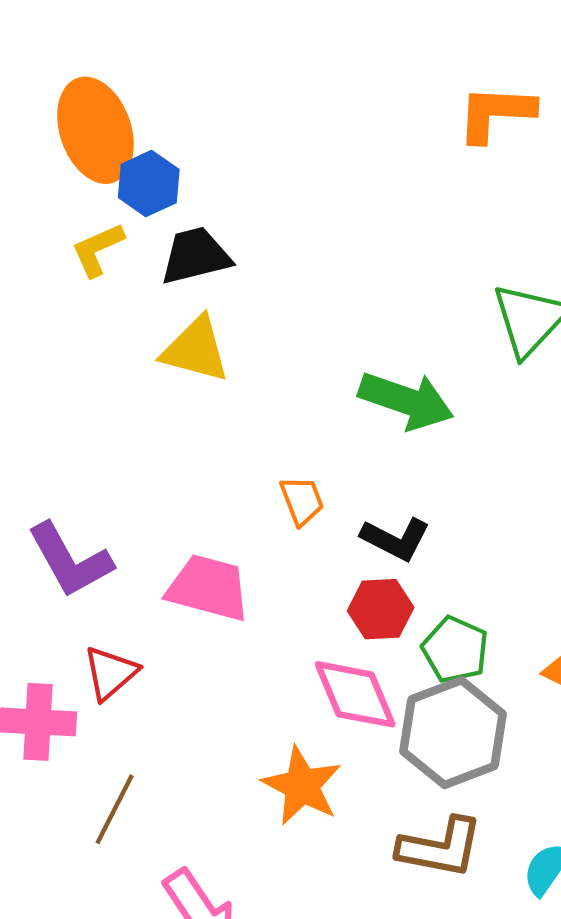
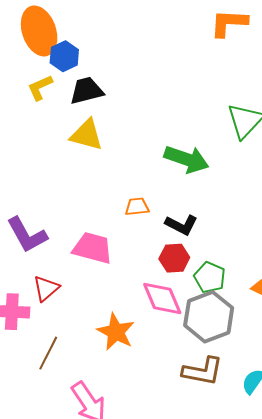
orange trapezoid: (302, 501) -> (137, 207), turned -75
orange star: (302, 786) -> (116, 332), moved

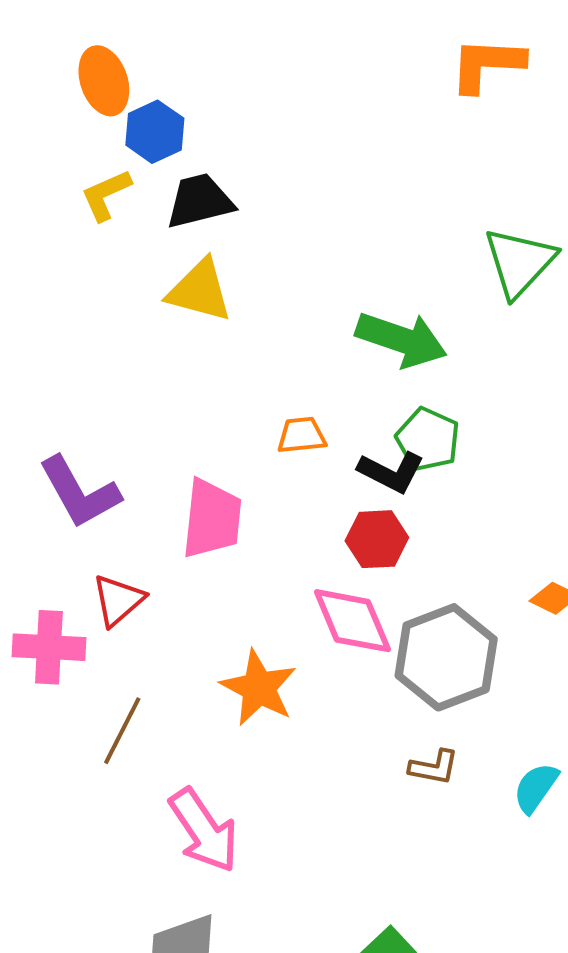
orange ellipse: (39, 31) -> (104, 81), size x0.7
pink trapezoid: (93, 248) -> (212, 519), turned 81
green pentagon: (210, 277) -> (428, 439), moved
brown L-shape: (203, 371) -> (434, 767), size x0.6

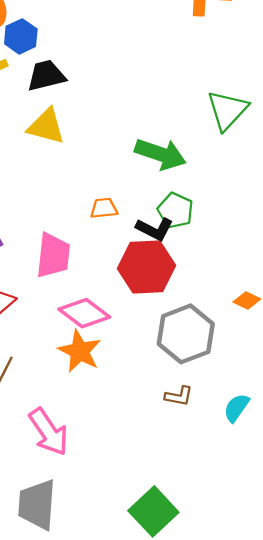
red hexagon: (377, 539) -> (147, 267), size x1.6
pink diamond: (352, 621) -> (84, 313), moved, turned -30

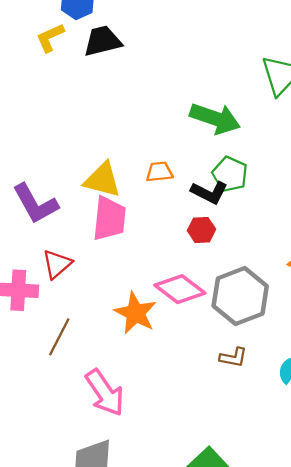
yellow triangle: (46, 126) -> (102, 180), moved
red hexagon: (147, 267) -> (201, 230), size x0.5
pink diamond: (84, 313) -> (180, 289), moved

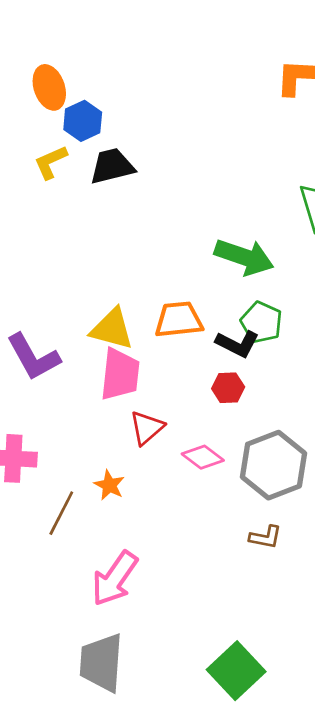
orange trapezoid: (159, 172) -> (179, 320), size x1.5
red triangle: (57, 264) -> (147, 428), moved
pink diamond: (180, 289) -> (203, 457), size x0.7
orange star: (135, 313) -> (109, 485), moved, size x0.6
pink arrow: (105, 393) -> (115, 579), turned 69

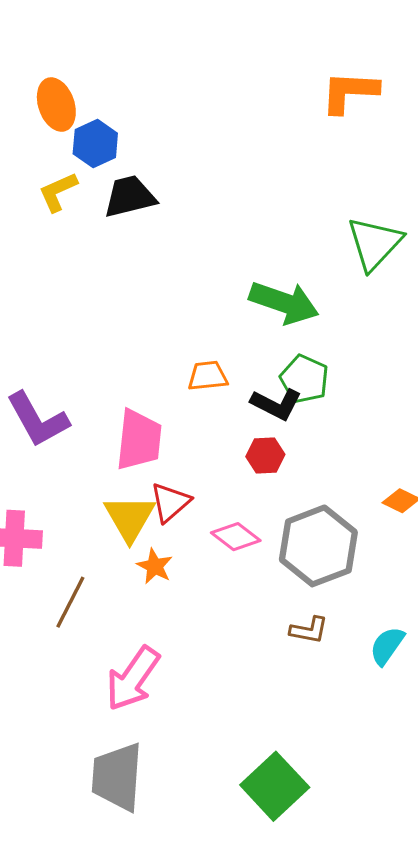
orange trapezoid: (179, 320) -> (208, 376), size x0.7
yellow triangle: (112, 329) -> (130, 518), moved, turned 45
orange star: (109, 485) -> (155, 566), moved

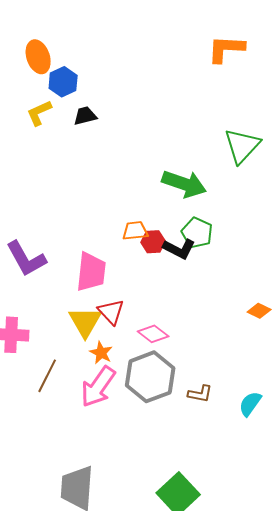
black trapezoid: (130, 197) -> (85, 116), size x0.7
red hexagon: (265, 455) -> (153, 242), moved
red triangle: (170, 502) -> (111, 312), turned -32
gray hexagon: (318, 546) -> (150, 377), moved
pink arrow: (133, 679) -> (98, 387), moved

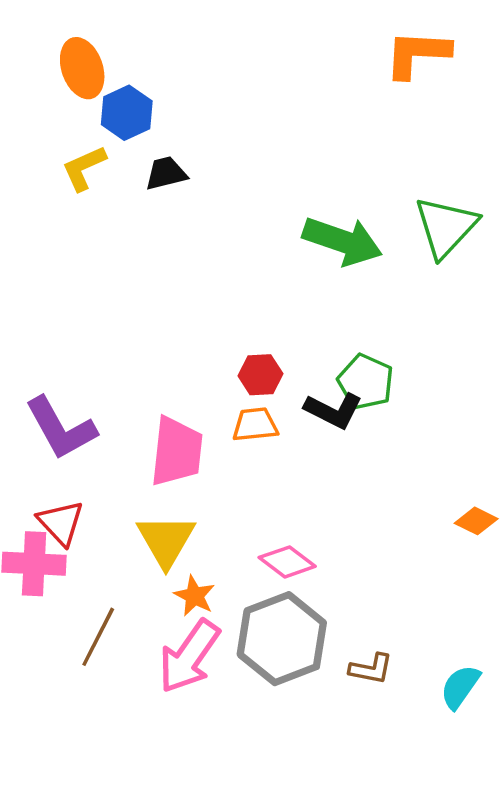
green arrow: (184, 184) -> (342, 241), moved
orange trapezoid: (135, 231) -> (255, 425), moved
red hexagon: (153, 242) -> (260, 375), moved
red triangle: (111, 312) -> (61, 523), moved

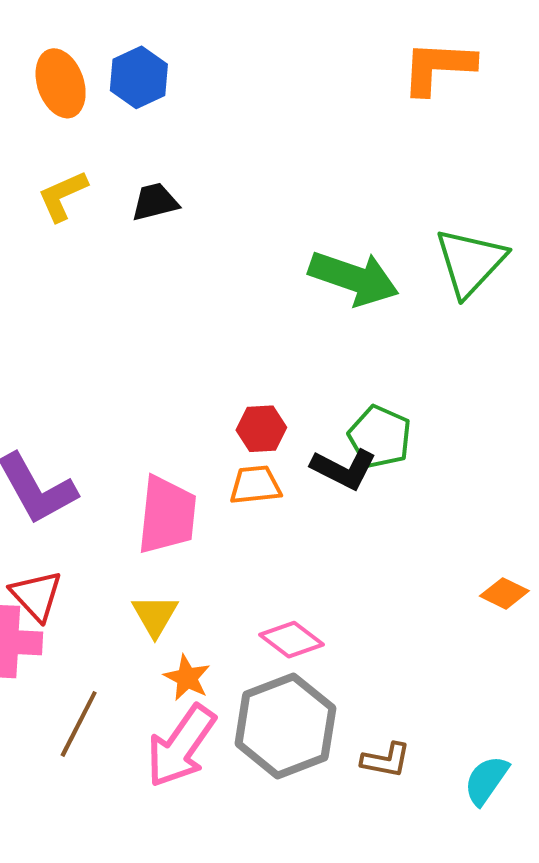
blue hexagon: (127, 113) -> (139, 77), moved
yellow triangle: (166, 541) -> (155, 616), size x0.7

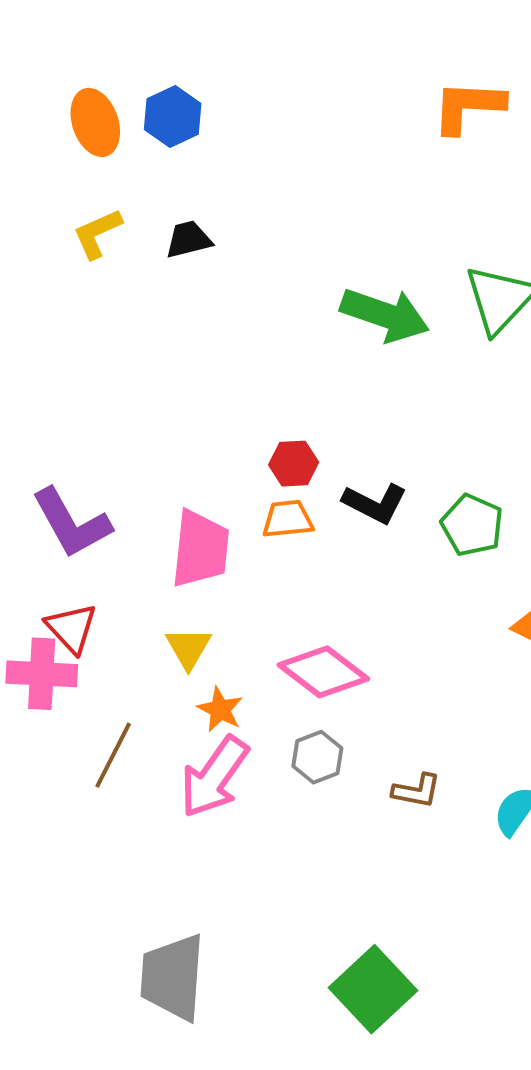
green pentagon: (380, 437) -> (472, 525), moved
pink diamond: (291, 640) -> (323, 672), size x1.4
gray hexagon: (285, 726) -> (317, 757), size x0.5

